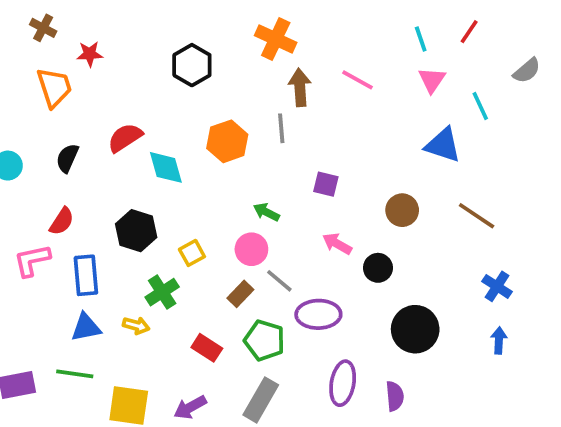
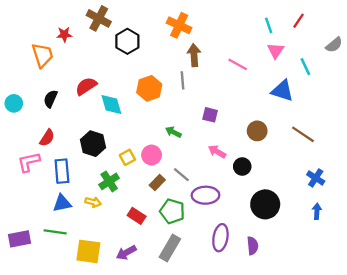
brown cross: (43, 28) -> (99, 18), moved, size x1.5
pink line: (357, 80) -> (238, 64), moved
pink circle: (251, 249) -> (152, 155), moved

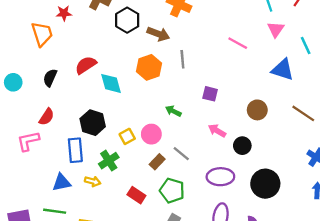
brown arrow: (194, 55) -> (158, 34), moved, turned 115
blue rectangle: (62, 171) -> (75, 150), moved
purple ellipse: (205, 195) -> (220, 177), moved

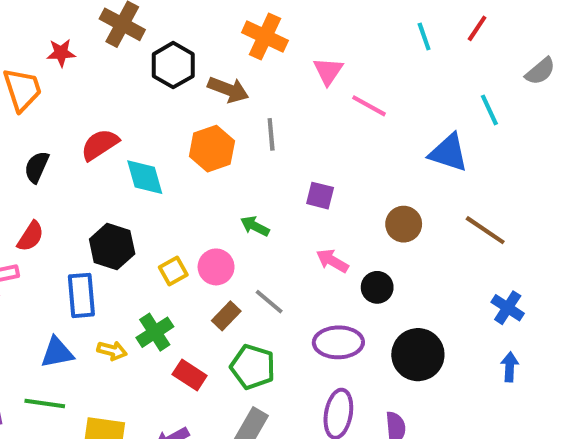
pink triangle: (276, 29) -> (328, 71), moved
green cross: (109, 161) -> (155, 332), moved

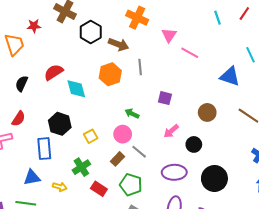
pink arrow: (332, 261) -> (171, 131), turned -70
pink circle: (216, 267) -> (123, 134), moved
yellow arrow: (112, 351) -> (60, 187), moved

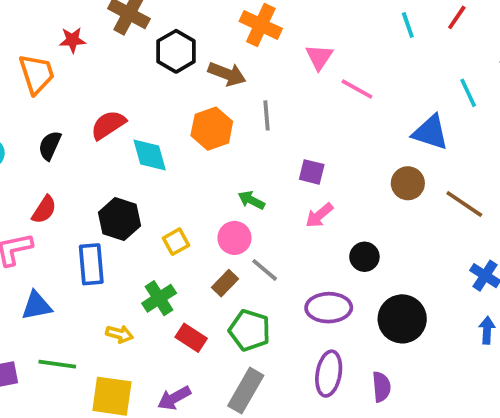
brown circle: (207, 112) -> (408, 183), moved
pink arrow: (171, 131) -> (319, 215), moved
blue triangle: (32, 177) -> (37, 306), moved

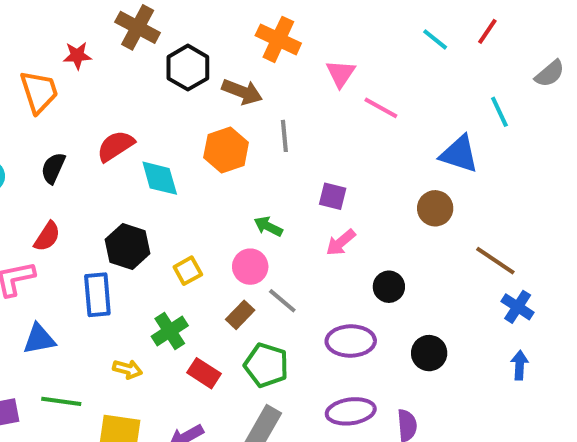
cyan line: (408, 25) -> (435, 39), turned -32
brown line: (464, 204) -> (495, 261), moved
black circle: (402, 319) -> (429, 353), size x0.7
purple ellipse: (329, 374) -> (351, 411), turned 72

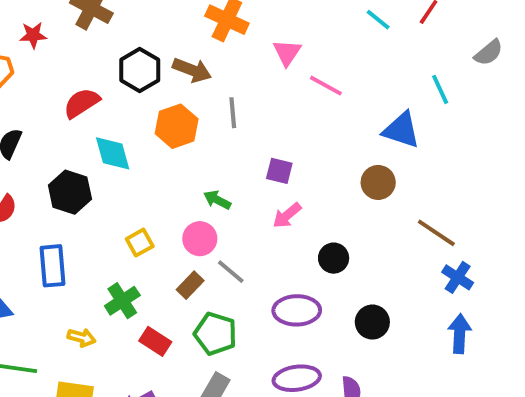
black hexagon: (188, 68) -> (140, 70), moved
red semicircle: (115, 146) -> (82, 103), moved
black hexagon: (128, 247) -> (70, 192), moved
blue arrow: (520, 365) -> (460, 334), size x1.4

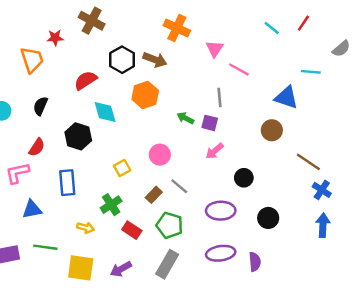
cyan line: (440, 89) -> (311, 72), turned -60
gray line: (233, 113) -> (219, 97), moved
green arrow: (217, 200) -> (185, 118), moved
pink circle: (200, 239) -> (160, 155), moved

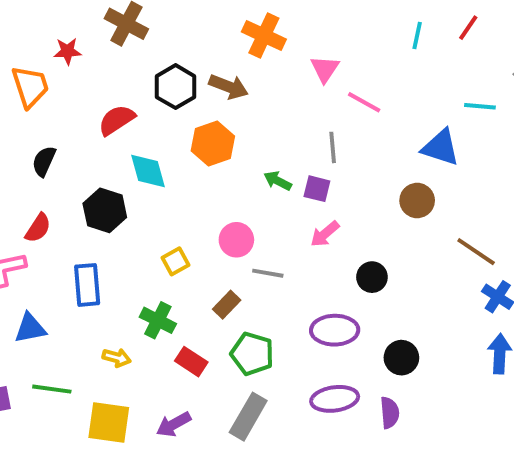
cyan line: (272, 28) -> (417, 36), turned 63
gray line: (179, 186) -> (268, 273), moved, turned -30
green cross: (111, 205) -> (158, 320), turned -30
black circle: (268, 218) -> (401, 358), moved

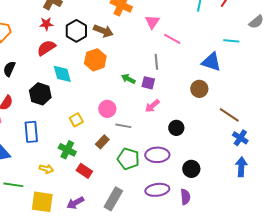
red star: (67, 51) -> (46, 24), moved
green pentagon: (252, 354) -> (128, 159), moved

